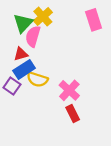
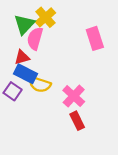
pink rectangle: (94, 20) -> (95, 38), moved
blue rectangle: (24, 69) -> (26, 74), turned 60

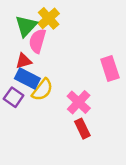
pink rectangle: (95, 38) -> (110, 68), moved
yellow semicircle: (40, 84) -> (42, 90), turned -70

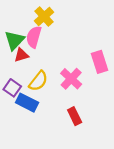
green triangle: (26, 26) -> (15, 40), moved
blue rectangle: (27, 78) -> (27, 103), moved
pink cross: (79, 102) -> (71, 79), moved

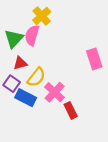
red triangle: (21, 55) -> (20, 63), moved
pink cross: (71, 79) -> (55, 92), moved

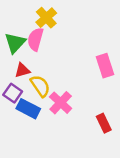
yellow semicircle: (36, 77) -> (40, 86), turned -72
red rectangle: (71, 110) -> (104, 123), moved

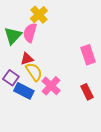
red triangle: (22, 70) -> (27, 59), moved
red rectangle: (104, 123) -> (87, 92), moved

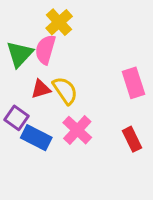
yellow semicircle: (34, 72) -> (65, 91), moved

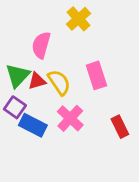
yellow cross: (59, 22) -> (78, 19), moved
green triangle: (20, 54) -> (18, 75), moved
pink rectangle: (133, 83) -> (96, 75), moved

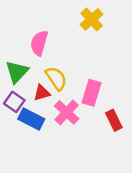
yellow cross: (78, 19) -> (92, 19), moved
pink rectangle: (96, 75) -> (92, 93), moved, turned 35
red triangle: (37, 81) -> (42, 93), moved

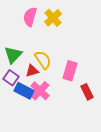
yellow cross: (92, 19) -> (53, 18), moved
pink semicircle: (39, 43) -> (30, 17), moved
pink cross: (67, 112) -> (40, 91), moved

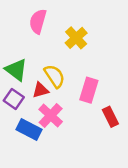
yellow cross: (53, 18) -> (76, 38), moved
green triangle: (13, 55) -> (16, 70), turned -36
blue rectangle: (24, 91) -> (29, 130), moved

